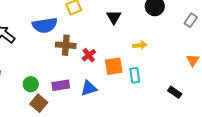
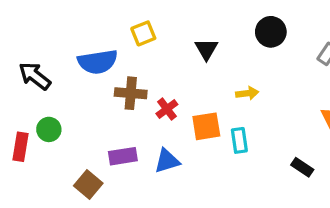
green circle: (31, 84) -> (49, 129), moved

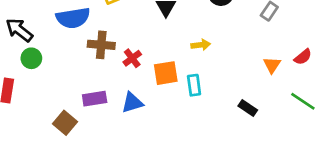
green circle: (49, 129) -> (31, 58), moved

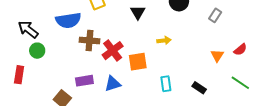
red cross: (132, 58) -> (113, 51), size x1.5
cyan rectangle: (194, 85) -> (166, 84), moved

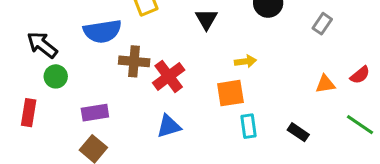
orange triangle: (217, 56) -> (325, 84), turned 48
orange square: (138, 62) -> (230, 93), moved
purple rectangle: (84, 81) -> (95, 113), moved

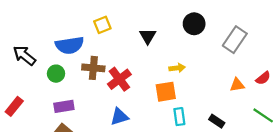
gray rectangle: (322, 24) -> (235, 40), size x1.6
green circle: (56, 76) -> (56, 74), moved
red rectangle: (29, 113) -> (14, 106), turned 30

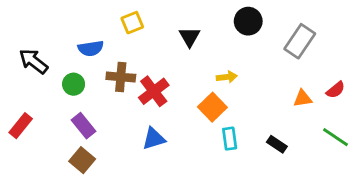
blue semicircle: (70, 45) -> (91, 48), size x0.7
orange square: (166, 92) -> (212, 107), turned -35
purple rectangle: (64, 106) -> (84, 126), turned 60

